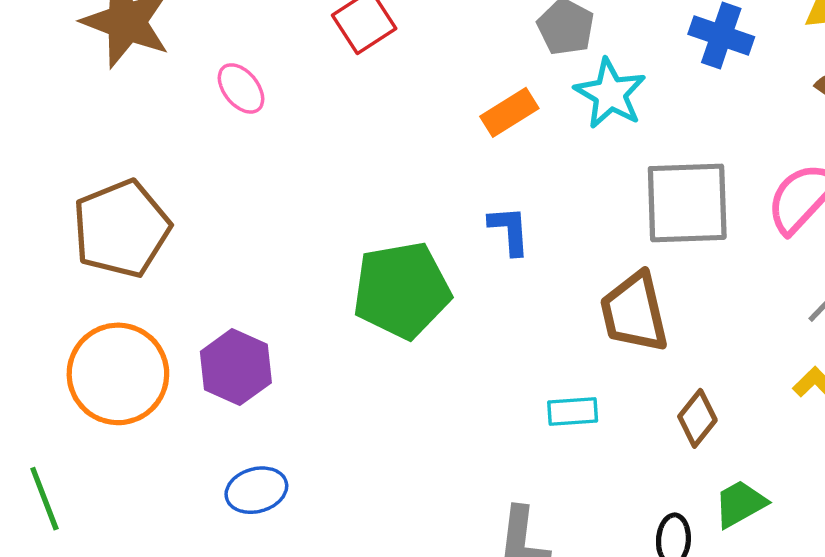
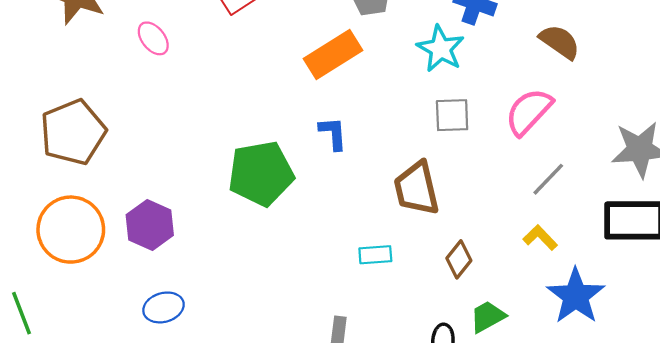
cyan star: (610, 94) -> (441, 49), moved
orange rectangle: (509, 112) -> (333, 54), size x1.5
gray square: (687, 203) -> (452, 115), size x0.6

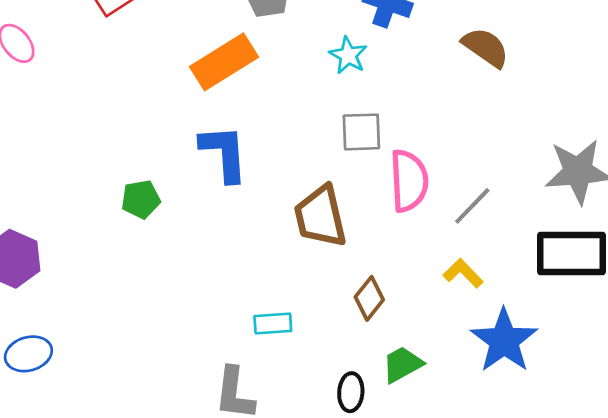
cyan star: (441, 49) -> (348, 55), size x0.7
pink semicircle: (529, 112) -> (409, 181), moved, turned 134
blue L-shape: (333, 133) -> (224, 153), size x1.5
green pentagon: (261, 173) -> (141, 199), size x0.5
cyan rectangle: (375, 255) -> (273, 323), moved

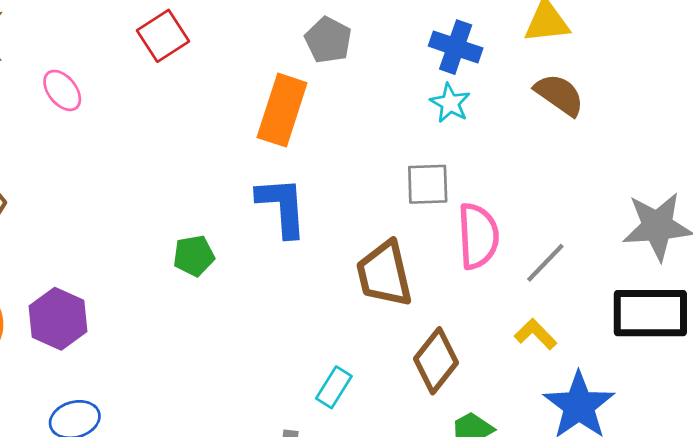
cyan star: (348, 55) -> (450, 103), moved
orange rectangle: (224, 62) -> (282, 110), turned -40
brown diamond: (369, 298) -> (436, 361), size x1.4
cyan rectangle: (273, 323) -> (334, 387), turned -54

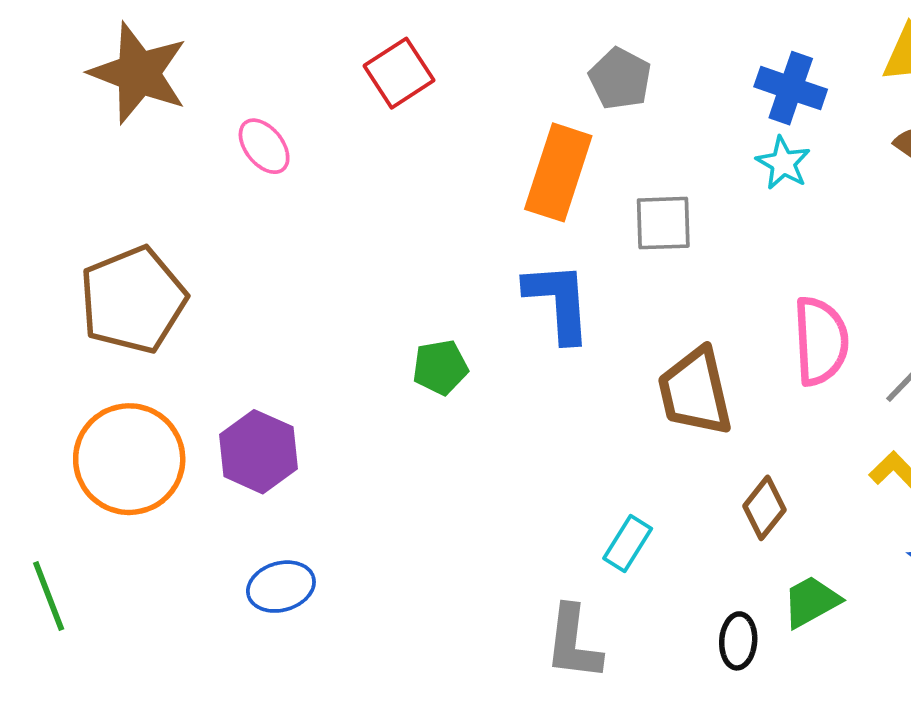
gray square: (428, 184) -> (663, 223), moved
brown diamond: (436, 361) -> (764, 508), size x0.7

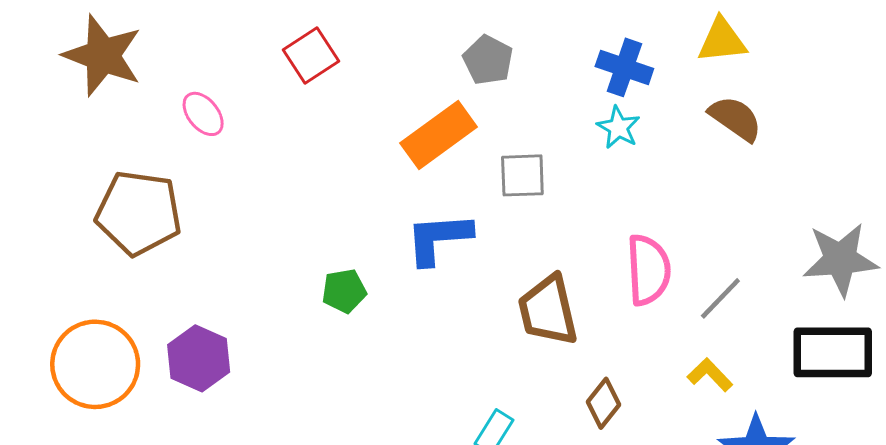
orange rectangle: (558, 172) -> (439, 135), turned 36
brown pentagon: (133, 300) -> (139, 213), moved, turned 30
blue L-shape: (558, 302) -> (439, 238), turned -90

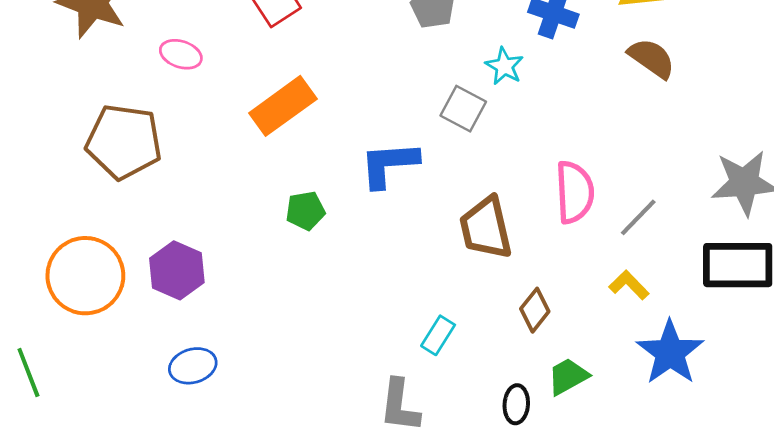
pink ellipse: (203, 114) -> (181, 54), turned -33
cyan star: (618, 127) -> (504, 66), moved
orange rectangle: (439, 135) -> (283, 106), moved
gray square: (522, 175) -> (463, 109), turned 30

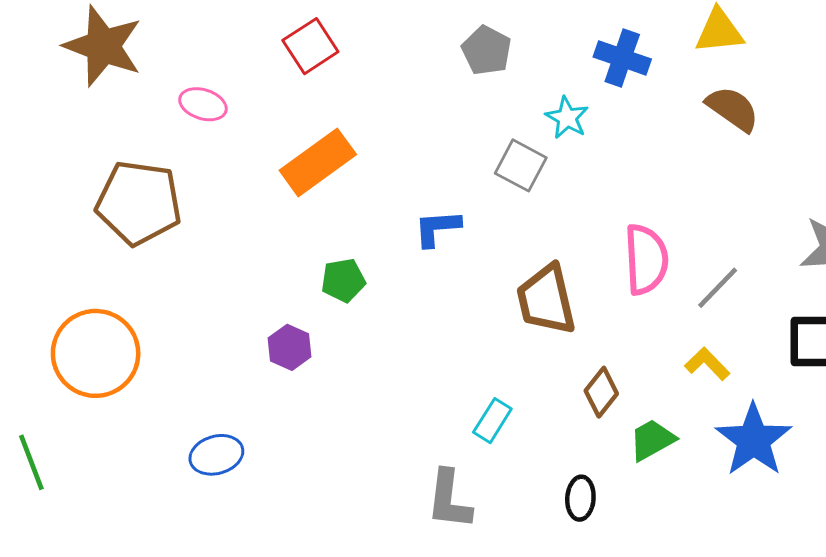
blue L-shape: (389, 164) -> (437, 228), size x0.7
purple hexagon: (177, 270) -> (290, 347), moved, size x0.7
green trapezoid: (568, 376) -> (652, 440), moved

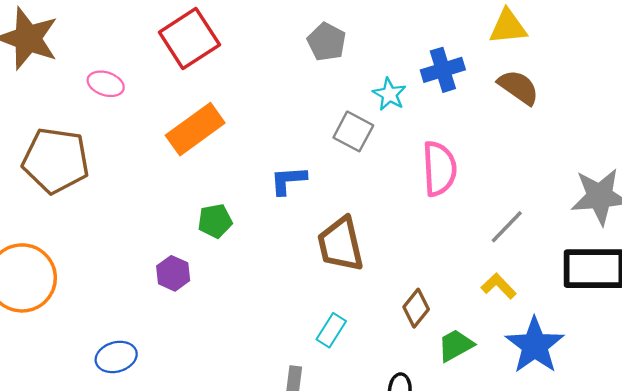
red square: (310, 46) -> (189, 38), size x1.4
blue cross: (622, 58) -> (443, 70), moved, turned -36
pink semicircle: (646, 259) -> (439, 169), moved
brown trapezoid: (546, 300) -> (341, 244), moved

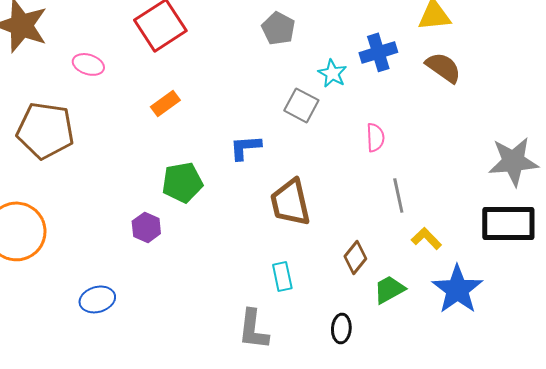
orange rectangle: (195, 129) -> (165, 103), size x0.6
pink semicircle: (439, 169) -> (375, 137), size x0.6
green pentagon: (215, 221) -> (182, 182), size x1.4
gray line: (507, 227) -> (398, 195), moved, turned -56
cyan rectangle: (331, 330) -> (282, 276), turned -44

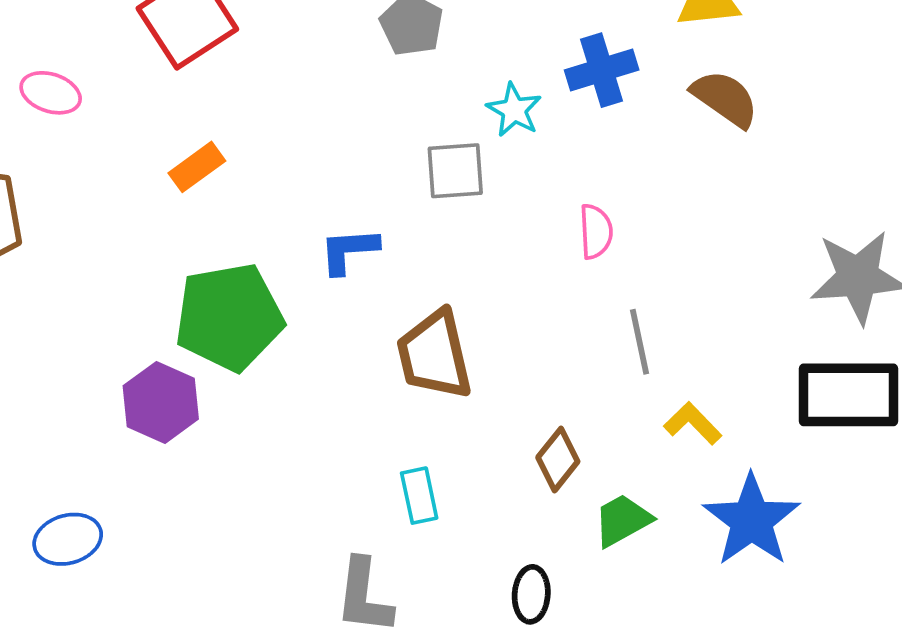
gray square: (301, 105) -> (455, 171), turned -32
green pentagon: (182, 182) -> (229, 317), size x1.4
purple hexagon: (146, 227) -> (161, 402), size x1.4

